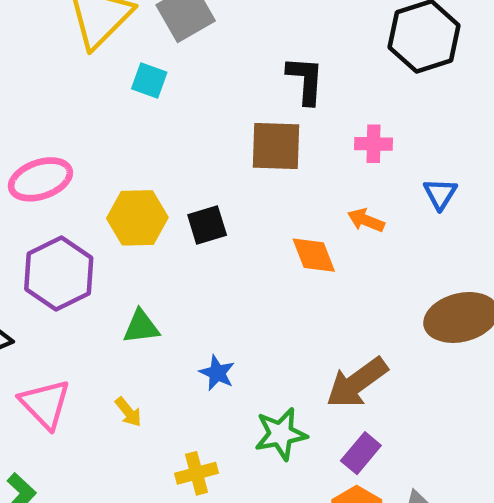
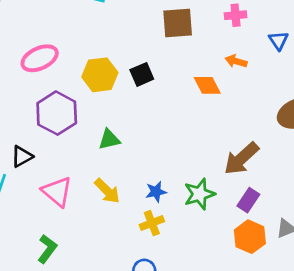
blue star: (217, 373) -> (156, 192), moved, turned -30
yellow arrow: (128, 412) -> (107, 191), size x1.5

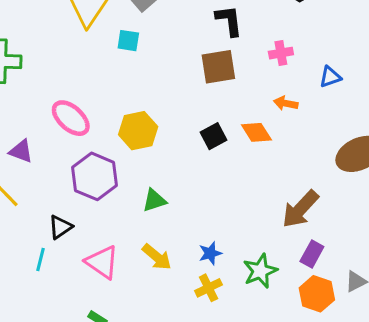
blue triangle: (279, 41) -> (330, 77), turned 50
pink ellipse: (40, 58) -> (71, 118), turned 72
black square: (142, 74) -> (214, 136), moved
green star: (199, 194) -> (260, 271), moved

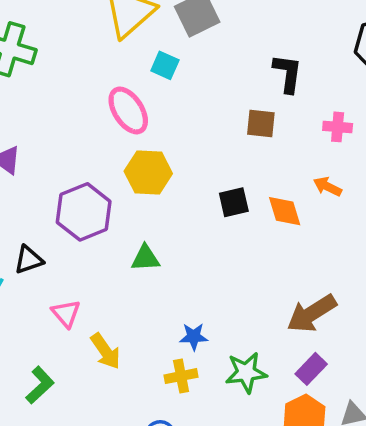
brown square: (218, 67) -> (261, 124), size x0.7
pink ellipse: (71, 118) -> (128, 110), moved
yellow arrow: (157, 257) -> (106, 351), moved
pink triangle: (102, 262) -> (66, 313), size x0.7

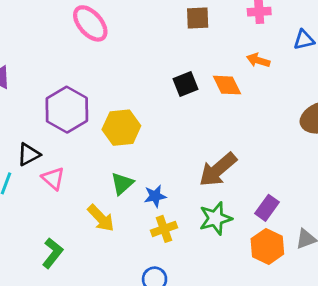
yellow hexagon: (148, 172) -> (121, 128), moved
green triangle: (145, 258) -> (122, 184), moved, turned -30
pink triangle: (66, 313) -> (53, 179), moved
brown arrow: (312, 313) -> (218, 170), moved
blue star: (194, 337) -> (155, 196), moved

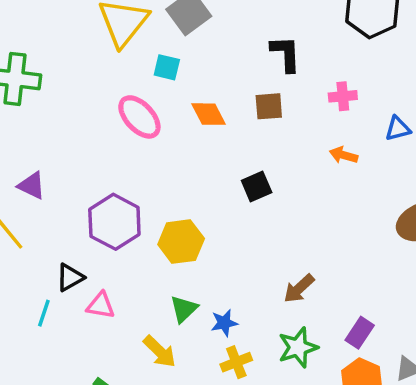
orange diamond: (227, 85) -> (209, 114), moved
brown arrow: (218, 170) -> (299, 289), size x0.7
pink triangle: (53, 179) -> (101, 306), turned -30

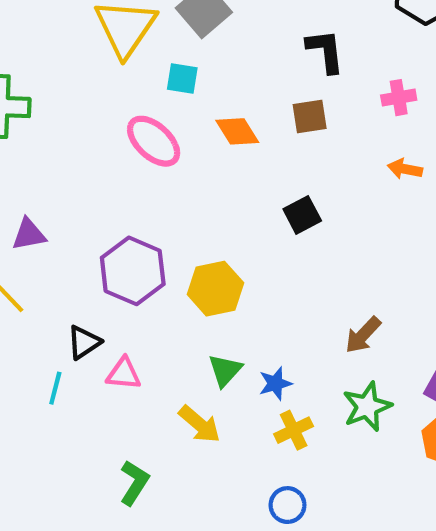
purple triangle: (32, 186) -> (29, 234), turned -32

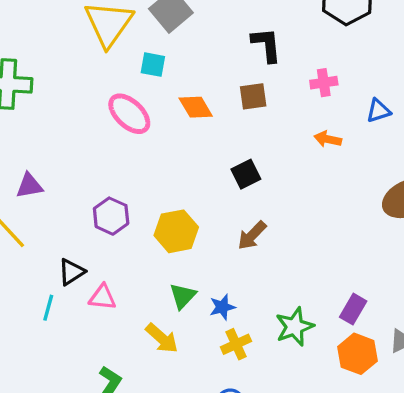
purple hexagon: (133, 271) -> (111, 216), size x0.7
brown arrow: (363, 335) -> (252, 235), moved

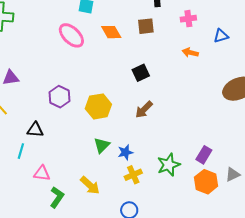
black triangle: (71, 272) -> (35, 130), turned 36
pink triangle: (102, 297) -> (42, 173), moved
yellow arrow: (162, 338) -> (90, 185), moved

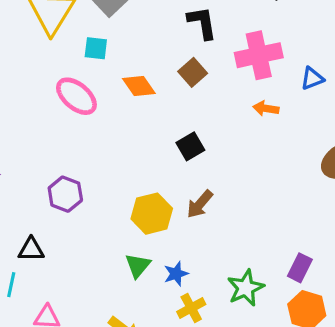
pink cross: (188, 19) -> (259, 55), size x1.8
brown square: (146, 26) -> (193, 72), turned -30
yellow hexagon: (98, 106) -> (152, 214), moved

